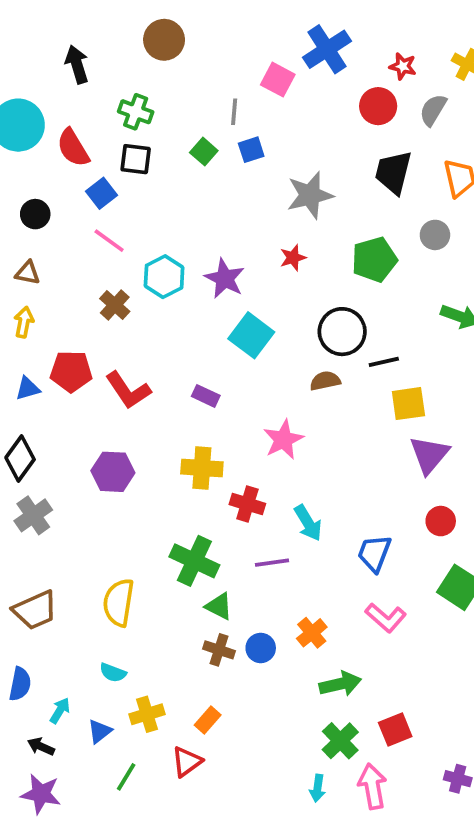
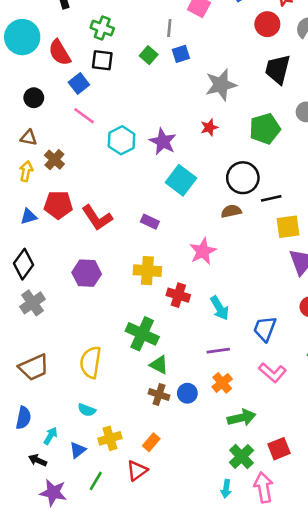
brown cross: (115, 305) -> (54, 160), moved
purple line: (272, 563) -> (218, 351), moved
purple star: (41, 794) -> (53, 493), moved

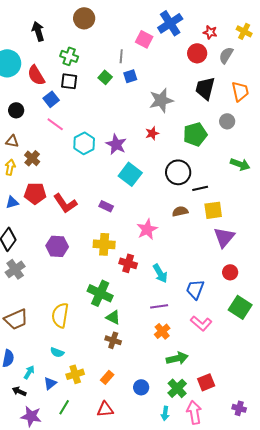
brown semicircle: (231, 211) -> (180, 211), moved
blue circle: (187, 393) -> (141, 387), moved
red triangle: (137, 471) -> (105, 409), moved, turned 30

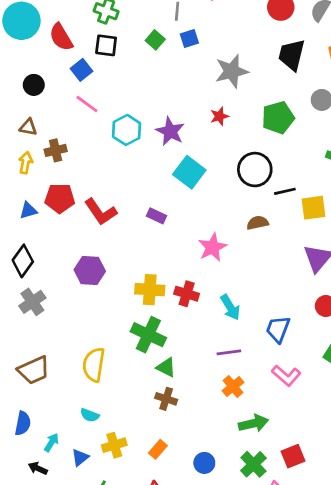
brown cross: (32, 158) -> (56, 150), turned 35
yellow square: (213, 210) -> (314, 208), moved
yellow cross: (104, 244) -> (150, 290), moved

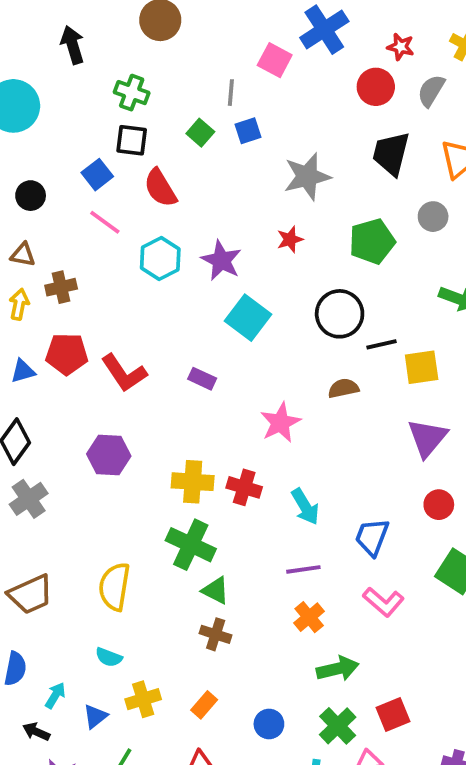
red semicircle: (61, 37) -> (160, 188), moved

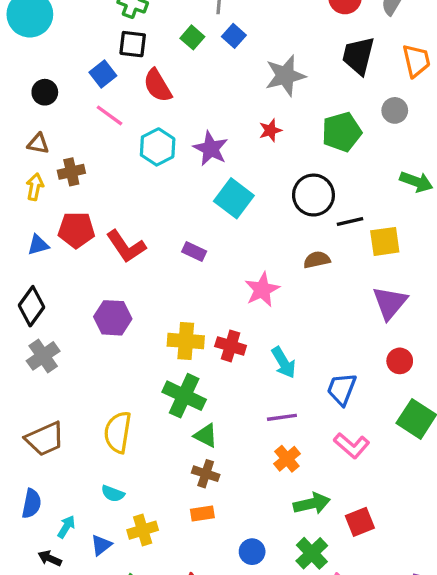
blue square: (248, 131) -> (234, 36), turned -30
orange rectangle: (204, 705) -> (202, 513), moved, turned 40
red square: (393, 714) -> (360, 522), moved

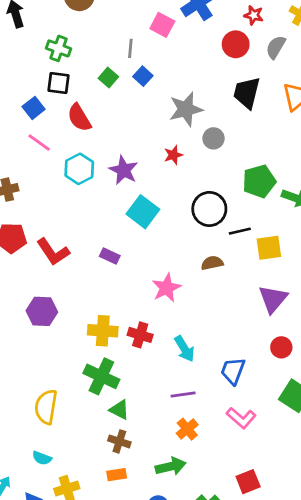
gray circle: (395, 110) -> (213, 138), moved
green pentagon: (342, 132) -> (259, 181), moved
green arrow: (312, 504) -> (171, 466), moved

